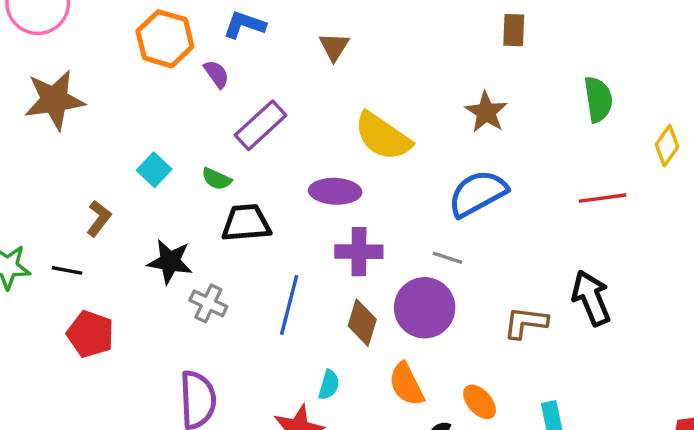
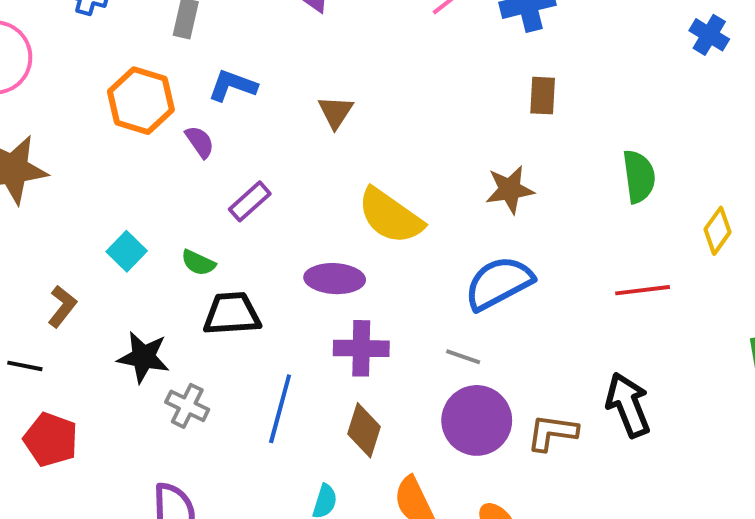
brown star: (486, 112) -> (510, 190), turned 30
purple rectangle: (261, 125) -> (250, 201), size x0.7
purple circle: (425, 308) -> (477, 420), moved

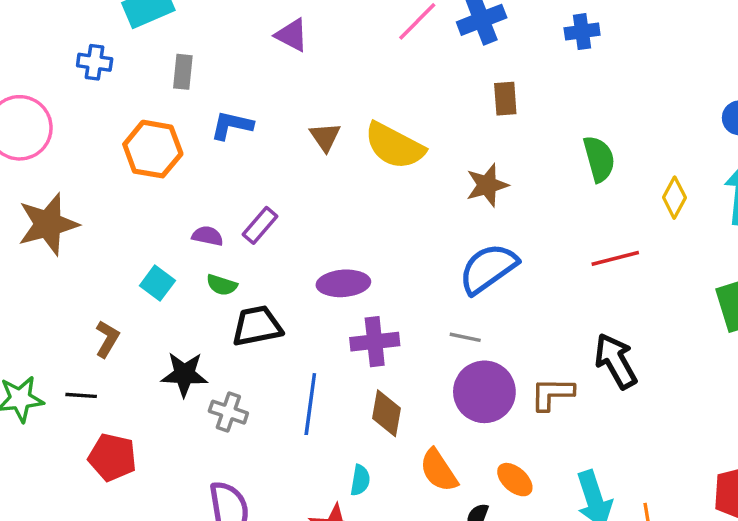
blue cross: (709, 35) -> (582, 32), moved, turned -32
purple semicircle: (200, 142) -> (208, 236), moved, turned -36
yellow semicircle: (390, 216) -> (394, 146), moved

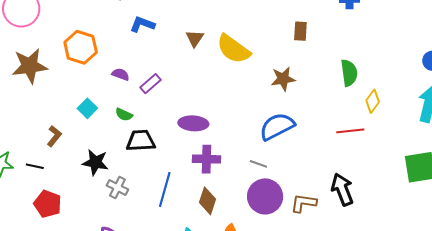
orange hexagon: (153, 149) -> (81, 47), moved
yellow diamond: (674, 198) -> (373, 101), moved
purple semicircle: (208, 236) -> (121, 74), moved

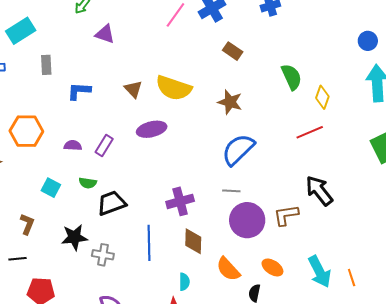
brown rectangle: (300, 31) -> (233, 51), turned -42
brown star: (283, 79) -> (230, 102), turned -30
purple ellipse: (193, 123) -> (152, 129), moved

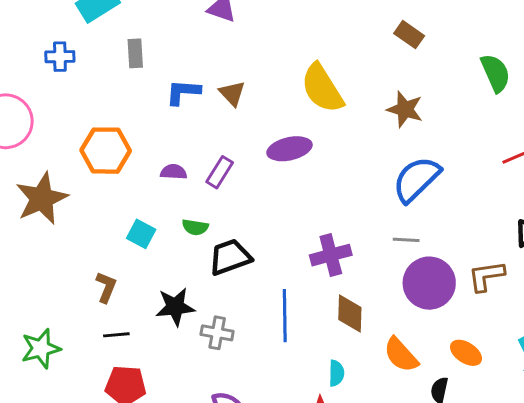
yellow semicircle: (174, 88) -> (322, 88), turned 39
brown triangle: (133, 89) -> (232, 93), moved
black line: (17, 259) -> (116, 335), moved

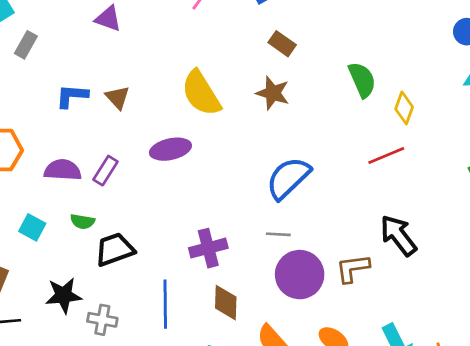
gray rectangle: (135, 53) -> (26, 45), moved, turned 32
brown star: (405, 109) -> (273, 93), moved
purple semicircle: (174, 172) -> (63, 170), size x1.5

